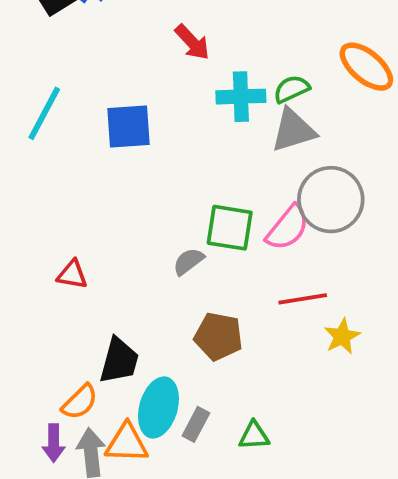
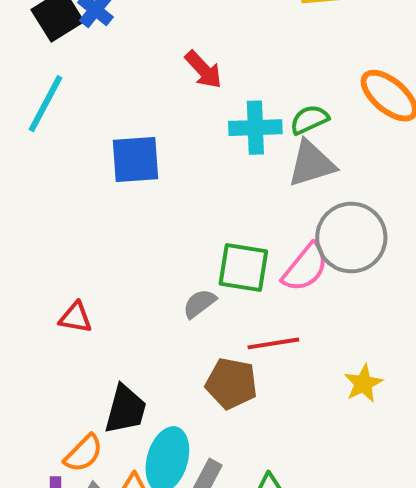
cyan line: (44, 113) -> (46, 104), moved
red line: (303, 299) -> (273, 343), moved

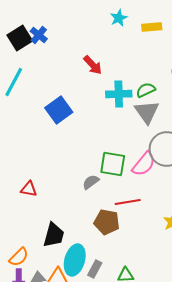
blue square: (135, 160) -> (59, 110), turned -32
gray triangle: (311, 164) -> (147, 112), turned -48
orange semicircle: (83, 453) -> (19, 257), moved

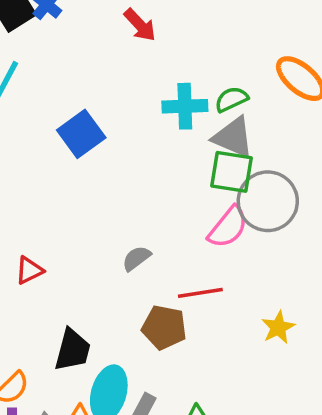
red arrow: (93, 65) -> (140, 25), moved
gray triangle: (147, 112) -> (233, 137), turned -32
green square: (113, 164) -> (231, 172), moved
red triangle: (29, 189) -> (29, 270), turned -36

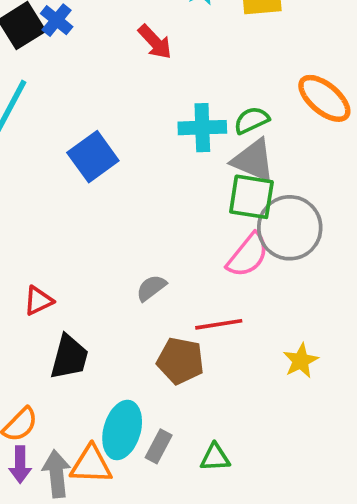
black trapezoid: (73, 350) -> (69, 357), moved

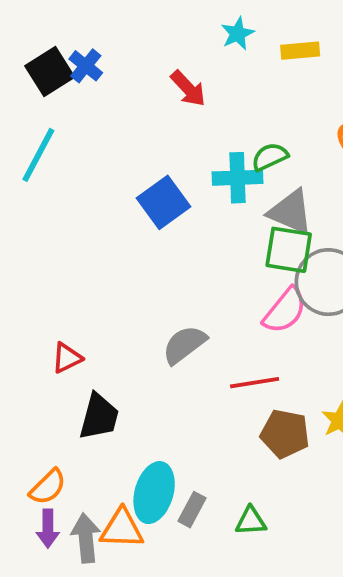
green semicircle: (251, 120) -> (270, 157), moved
blue square: (93, 157) -> (164, 202), moved
gray semicircle: (151, 288) -> (184, 345), size x1.4
brown pentagon: (180, 361) -> (285, 434), moved

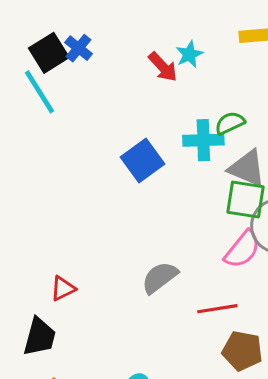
cyan star: (238, 34) -> (189, 54), moved
cyan line: (38, 155) -> (40, 92), moved, turned -60
black trapezoid: (99, 417) -> (40, 337), moved

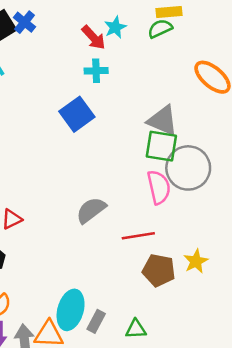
green semicircle: (230, 123) -> (160, 29), moved
cyan cross: (203, 140) -> (96, 71), moved, size x0.7
pink semicircle: (242, 249) -> (159, 187), turned -52

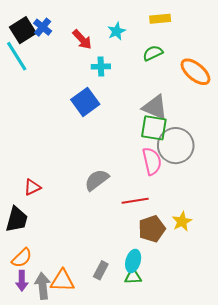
green semicircle: (160, 29) -> (153, 53), moved
red arrow: (94, 38) -> (82, 40), moved
brown pentagon: (159, 270) -> (152, 229), turned -30
cyan ellipse: (71, 310) -> (133, 261), moved, size x0.7

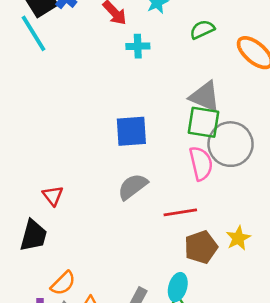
blue square: (85, 102) -> (131, 131), moved, turned 32
red triangle: (32, 187) -> (53, 196), turned -42
orange semicircle: (22, 258) -> (63, 283), moved

